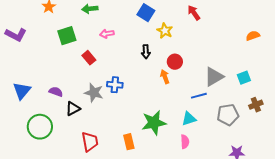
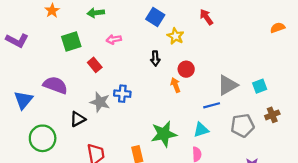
orange semicircle: (253, 36) -> (278, 28), moved
purple semicircle: (56, 92) -> (55, 85), moved, size x1.6

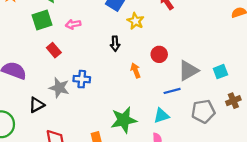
green square: (71, 41) -> (42, 20), moved
red circle: (186, 69) -> (159, 54), moved

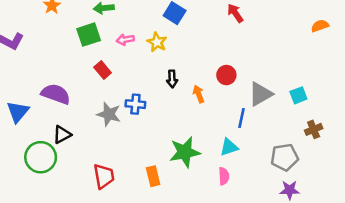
yellow star: (136, 21) -> (157, 42), moved
black arrow: (115, 44) -> (172, 79), moved
blue line: (172, 91) -> (242, 118), turned -63
black triangle: (37, 105) -> (62, 134), moved
gray pentagon: (203, 111) -> (285, 157), moved

